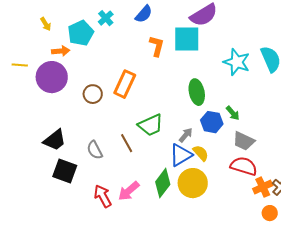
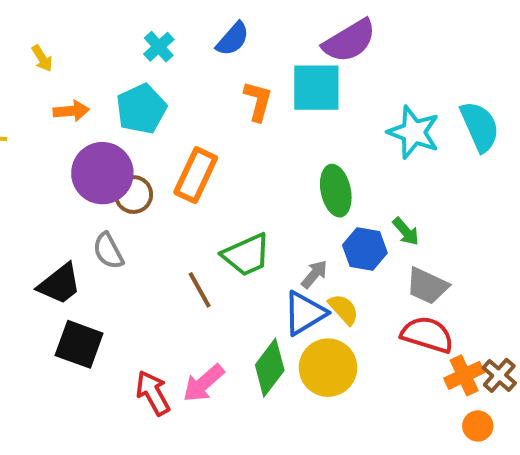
cyan pentagon: (81, 33) -> (141, 109), moved
purple circle: (52, 77) -> (102, 173), moved
gray semicircle: (95, 150) -> (108, 251), moved

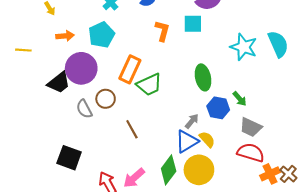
cyan square: (316, 88) -> (193, 24), size x0.7
brown circle: (133, 195) -> (106, 99), moved
green trapezoid: (246, 255) -> (149, 85), moved
black trapezoid: (60, 284) -> (59, 83), moved

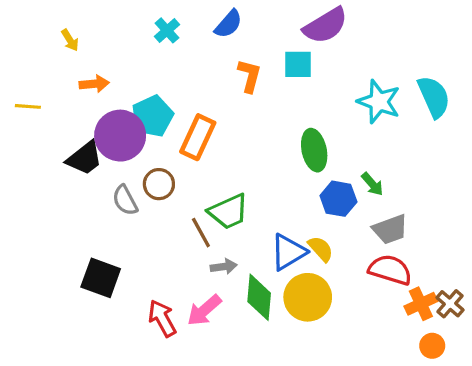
cyan pentagon: (102, 35) -> (152, 116), moved
green trapezoid: (149, 85) -> (228, 212), moved
gray arrow: (192, 121) -> (224, 267), moved, turned 42
gray trapezoid: (251, 127) -> (390, 229), turned -45
green diamond: (169, 170) -> (259, 297), turned -32

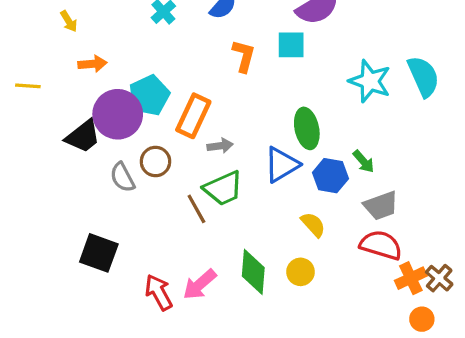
blue triangle: (288, 252) -> (282, 165), moved
gray arrow: (224, 267) -> (220, 146), moved
yellow circle: (308, 297) -> (301, 272), size x0.6

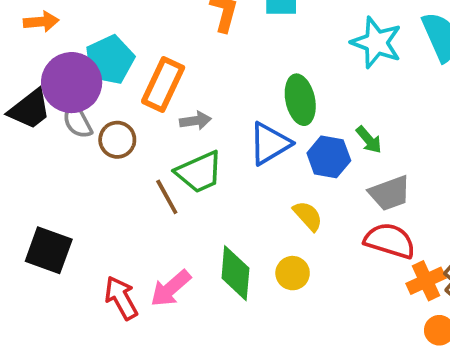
gray semicircle: (122, 177) -> (77, 121), moved

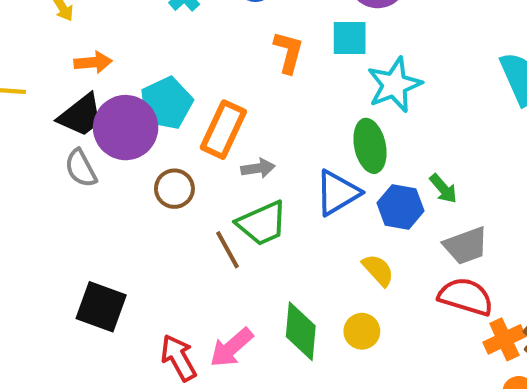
cyan star: (376, 43) -> (394, 85), moved, turned 30
black trapezoid: (30, 109) -> (81, 115), moved
gray semicircle: (77, 121) -> (81, 168), moved

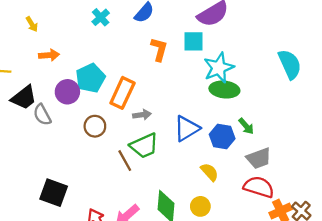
black trapezoid: (81, 115) -> (24, 98), moved
purple circle: (126, 128) -> (67, 92), size x0.7
green ellipse: (370, 146) -> (224, 90), moved, turned -72

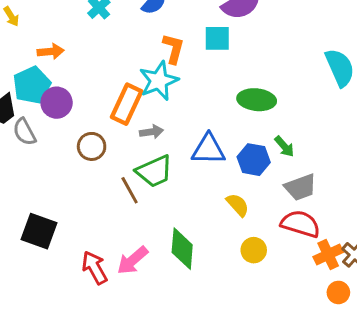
orange arrow: (49, 55) -> (51, 52), moved
cyan star: (219, 68) -> (159, 81), moved
cyan pentagon: (90, 78) -> (32, 85), moved
blue triangle: (187, 128) -> (208, 149), turned 32
yellow circle: (200, 206) -> (254, 250), moved

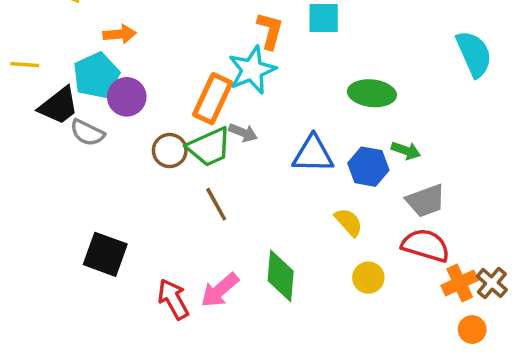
gray semicircle: (24, 132) -> (87, 133), turned -36
gray arrow: (151, 132) -> (243, 133), turned 30
green arrow: (284, 146) -> (406, 151), turned -30
green trapezoid: (154, 171) -> (209, 147), moved

